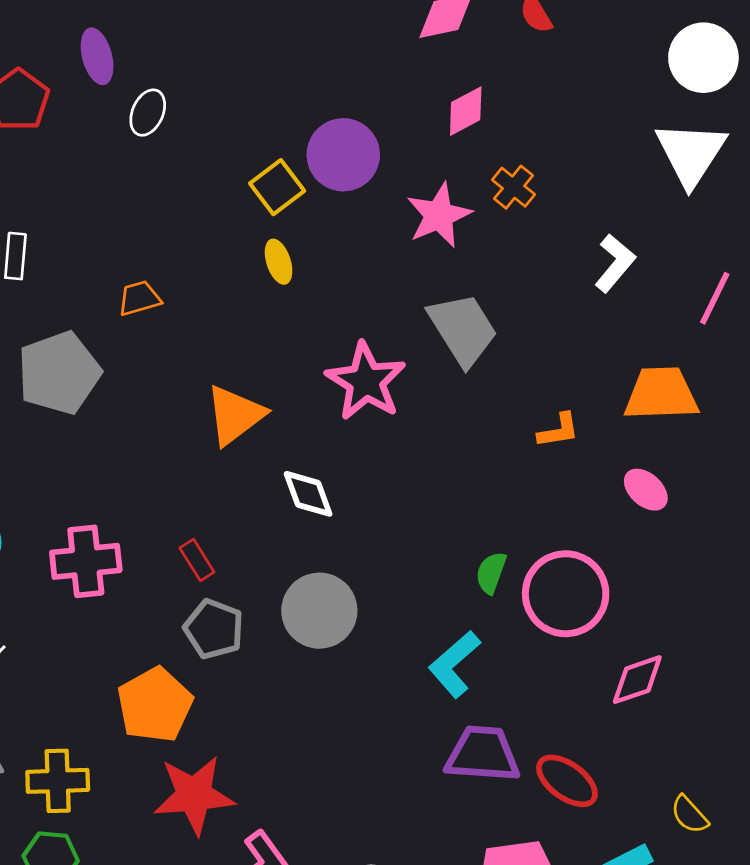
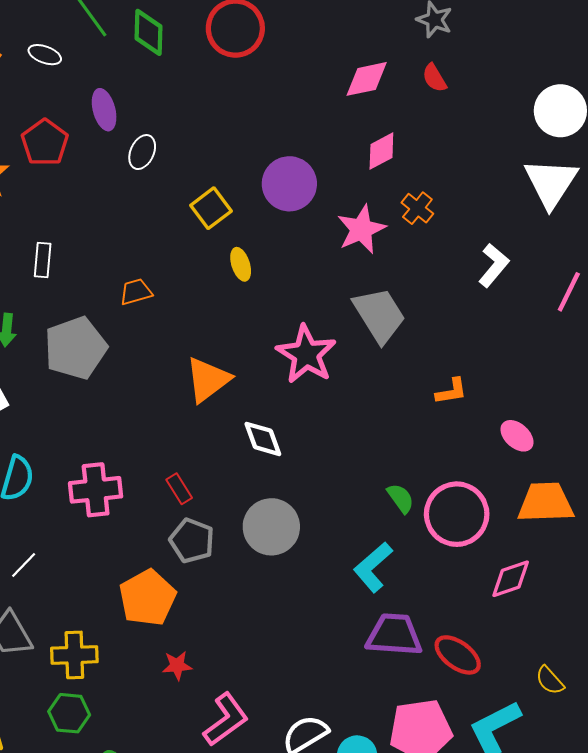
yellow square: (277, 187) -> (211, 208), moved
orange trapezoid: (661, 394) -> (546, 502), moved
green semicircle: (491, 573) -> (401, 498), turned 124
red star: (194, 795) -> (177, 666), size x0.5

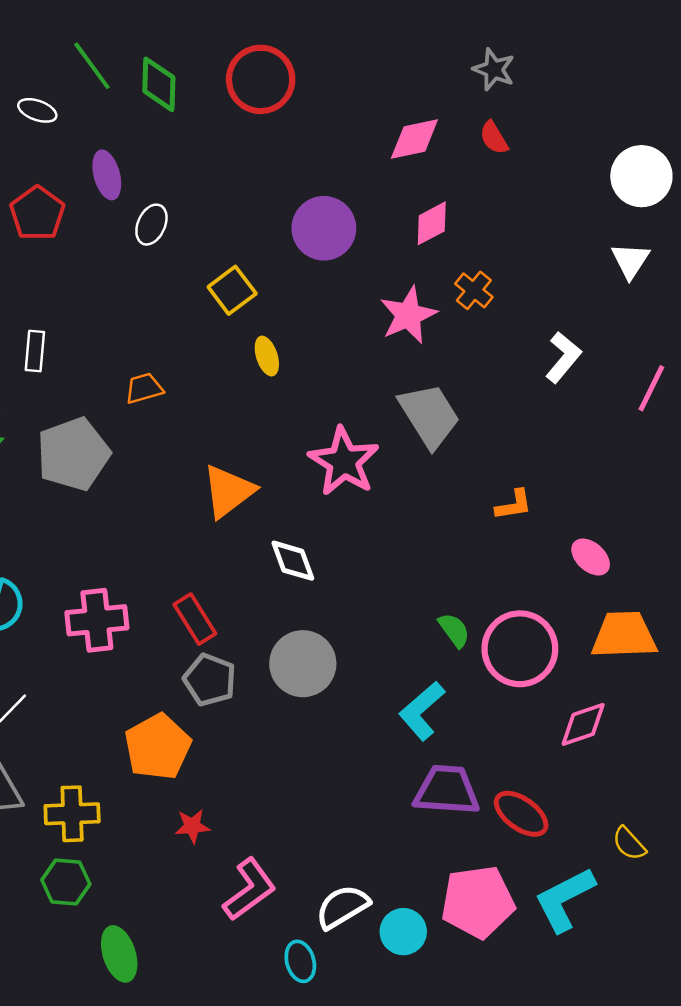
white triangle: (551, 183) -> (630, 261), size x0.6
purple circle: (289, 184) -> (324, 228), moved
red rectangle: (179, 489) -> (195, 619), size x1.4

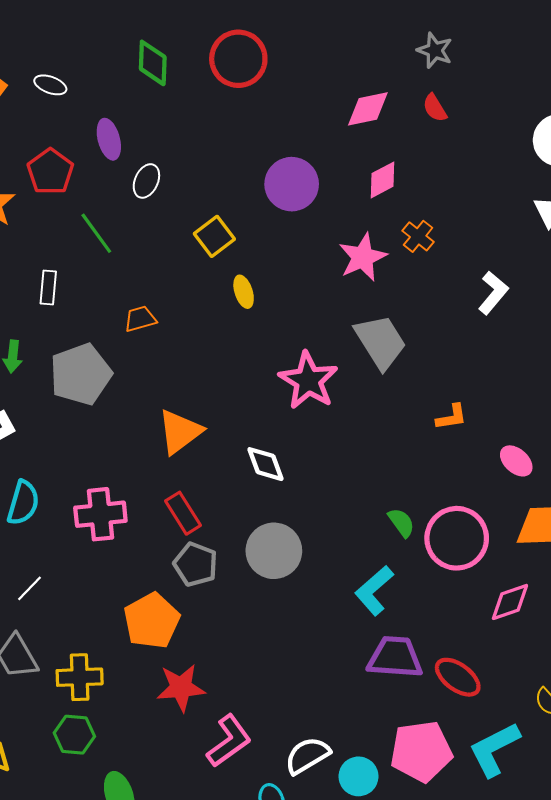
green line: (92, 66) -> (96, 233), moved
orange triangle: (228, 491) -> (180, 432), moved
red star: (192, 826) -> (181, 688), size x1.6

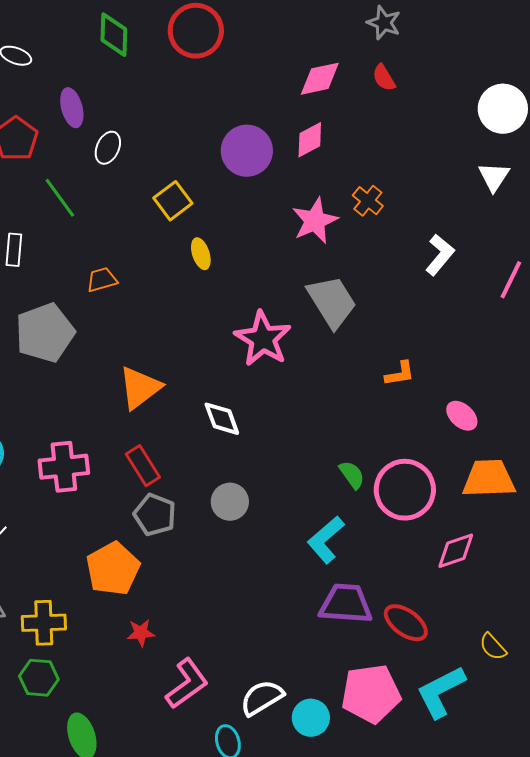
pink diamond: (383, 180) -> (310, 140), moved
gray circle: (274, 551) -> (230, 502), size x0.7
red star: (181, 688) -> (141, 633), size x0.6

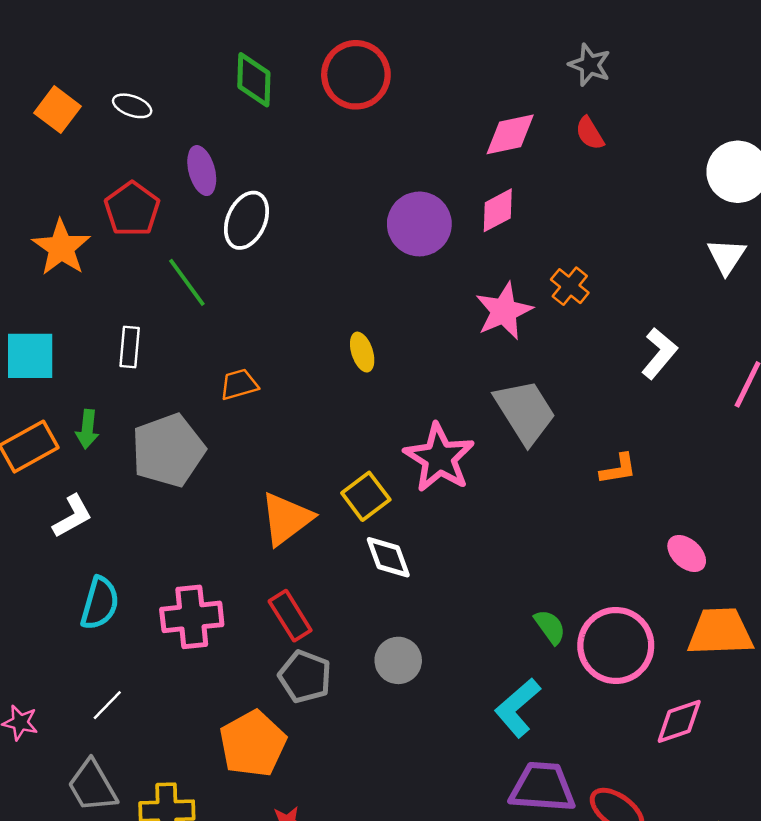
white ellipse: (108, 148) -> (246, 220), size x1.4
yellow square: (173, 201) -> (366, 496), moved
orange L-shape: (400, 374) -> (618, 469), moved

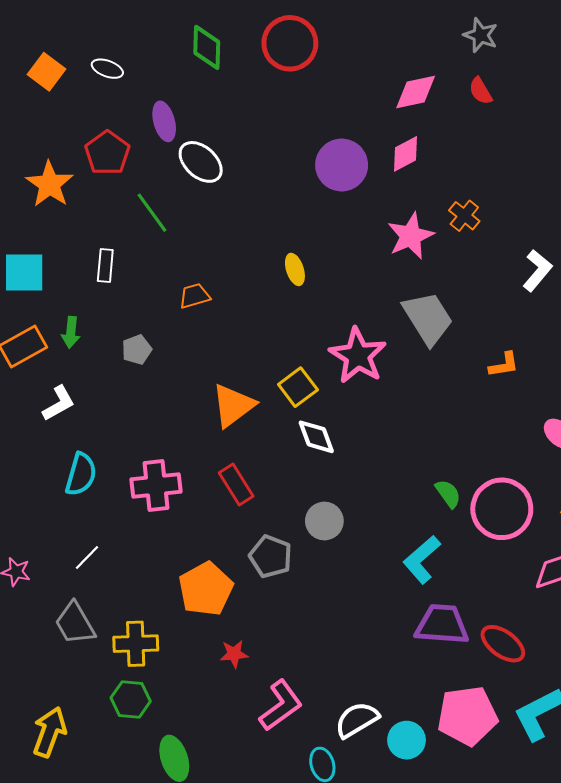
white ellipse: (246, 220) -> (201, 162), turned -72
gray pentagon: (168, 450) -> (137, 350), size x0.5
gray pentagon: (305, 677) -> (271, 556), moved

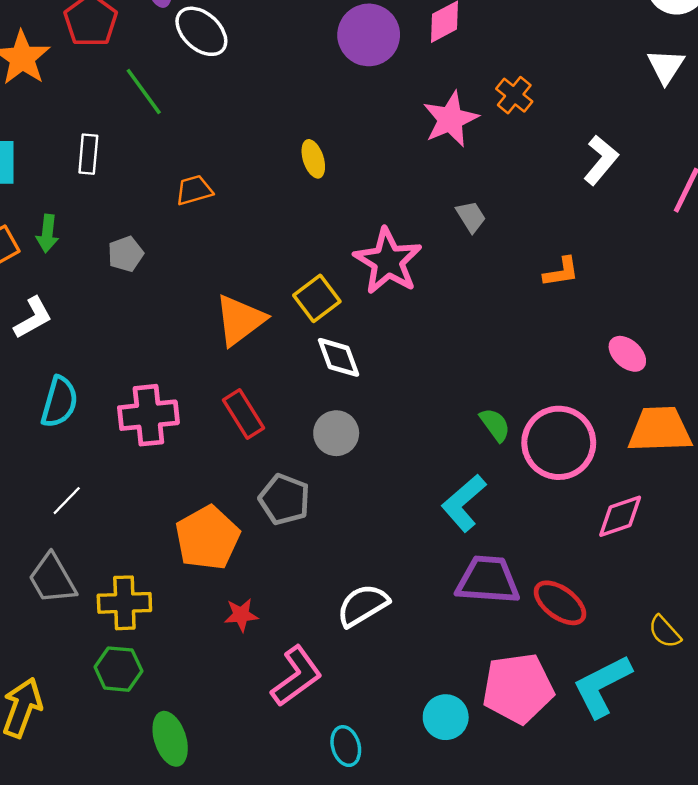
gray trapezoid: (428, 318) -> (471, 217), size x0.5
gray circle: (324, 521) -> (336, 433), moved
white semicircle: (357, 720) -> (363, 605), moved

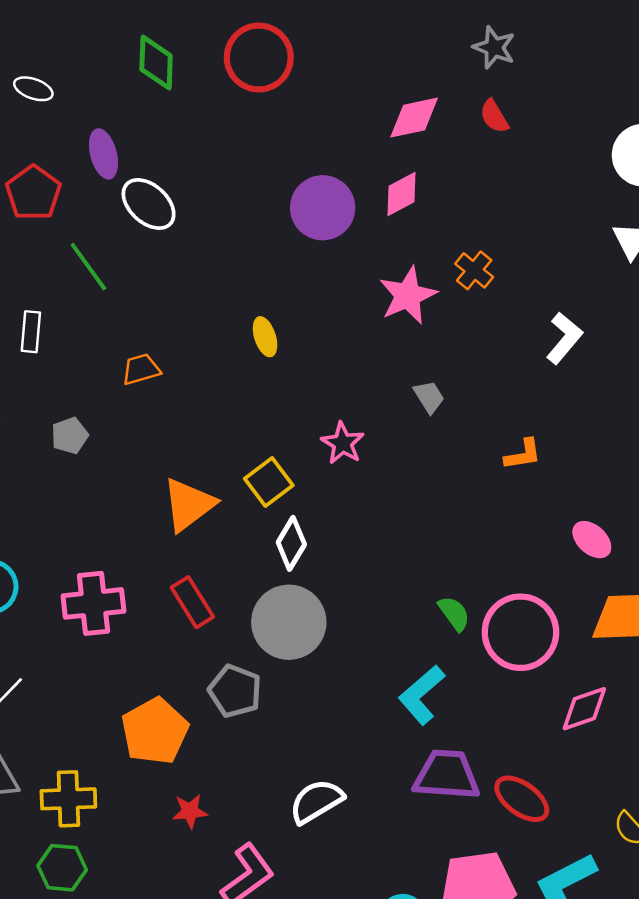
pink star: (388, 261) -> (343, 443), size x0.6
white diamond: (339, 357) -> (291, 543), turned 51
gray circle: (336, 433) -> (289, 622), size x1.6

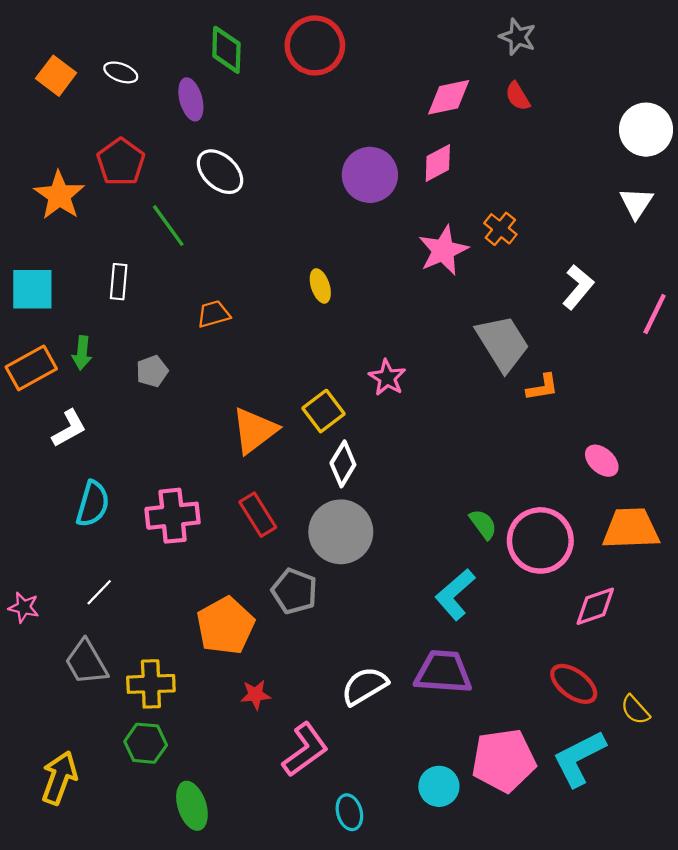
purple ellipse: (103, 154) -> (191, 99), moved
gray trapezoid: (429, 397) -> (503, 343), moved, size x2.0
purple trapezoid: (447, 775) -> (443, 672), moved
red ellipse: (522, 799) -> (574, 684), moved

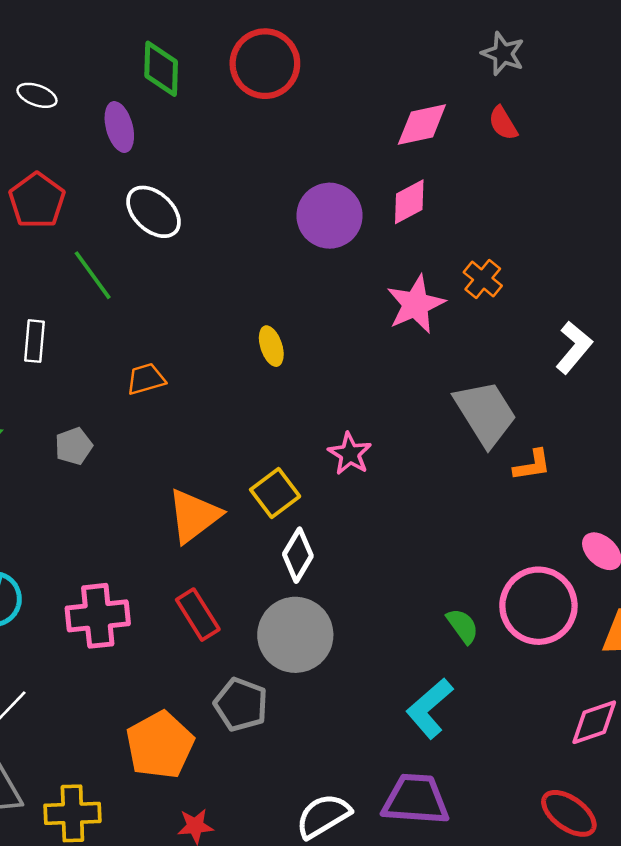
pink circle: (540, 540) -> (538, 606), moved

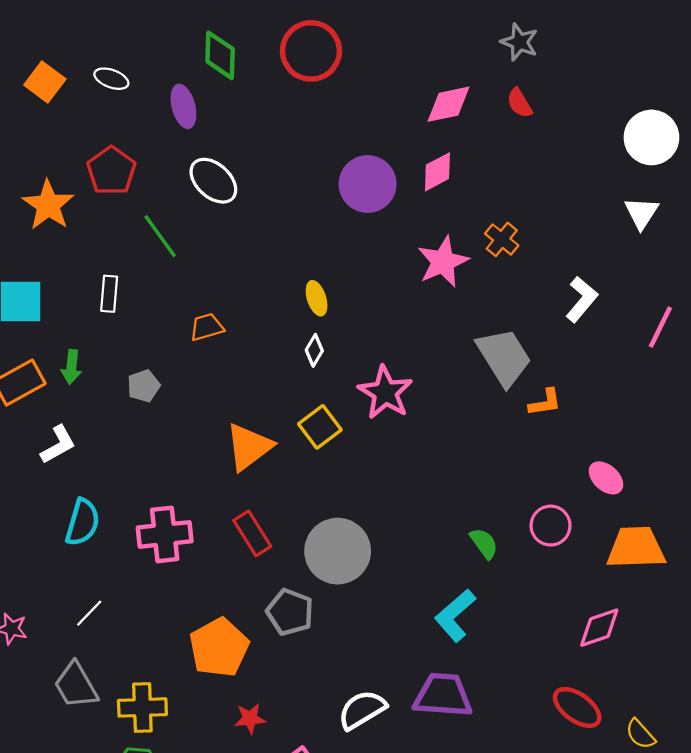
pink star: (350, 454) -> (385, 393), size x1.4
white diamond: (298, 555) -> (314, 350), moved, size x0.7
pink circle: (538, 606) -> (551, 526), size x0.6

